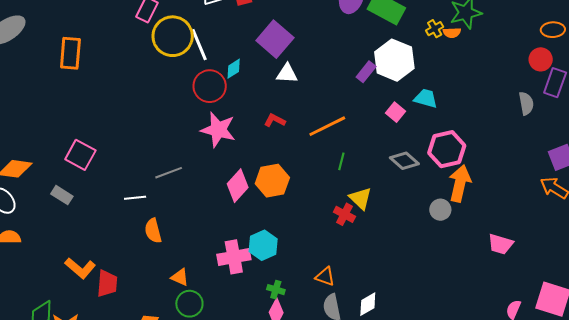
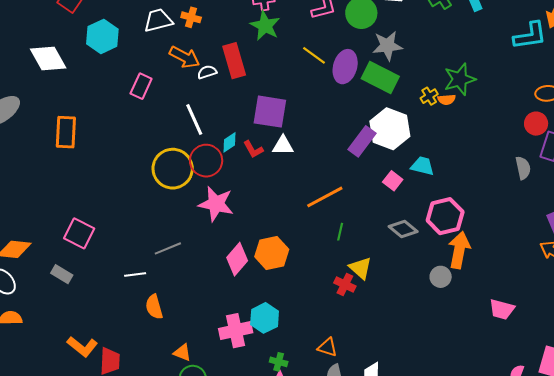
yellow circle: (173, 36) -> (173, 169), moved
purple square: (275, 39) -> (270, 112), turned -30
purple rectangle: (366, 72) -> (362, 141), size x1.4
red L-shape: (275, 120) -> (253, 149), moved, turned -145

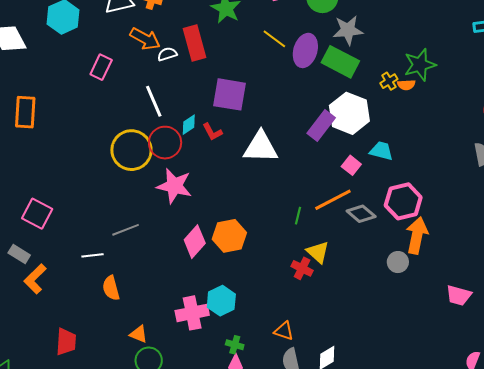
white triangle: (283, 146) -> (261, 147), moved, size x1.6
orange line: (325, 197) -> (333, 200), moved
orange L-shape: (82, 347) -> (35, 279), moved, turned 96

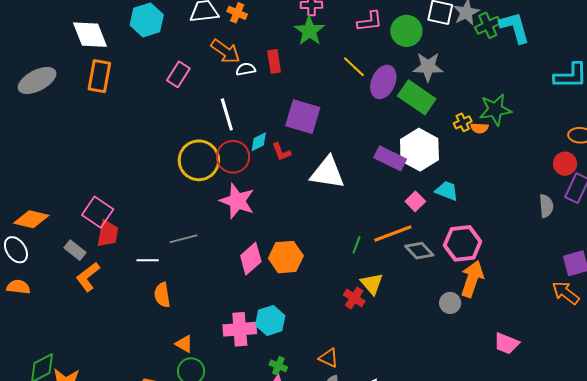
red rectangle: (194, 43) -> (274, 61), size x0.7
orange rectangle: (25, 112) -> (99, 76), moved
purple rectangle: (321, 125) -> (390, 158), turned 72
red trapezoid: (66, 342) -> (108, 234), moved

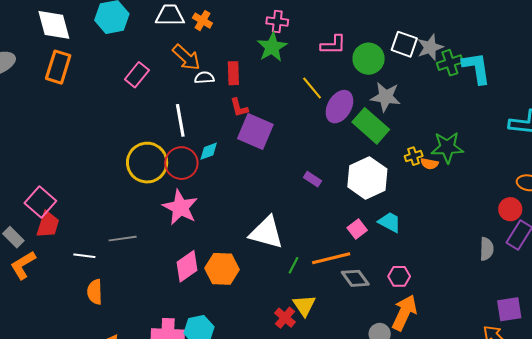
red L-shape: (281, 152) -> (239, 108), moved
purple rectangle: (390, 158) -> (313, 179), moved, size x0.6
white triangle: (327, 173) -> (266, 233), moved
pink hexagon: (463, 243) -> (399, 276), size x0.6

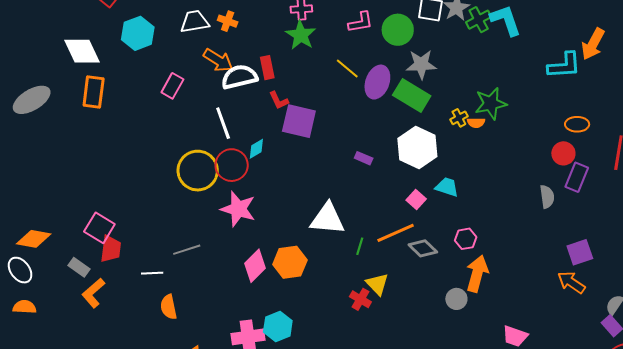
white semicircle: (204, 78) -> (239, 77), size x1.8

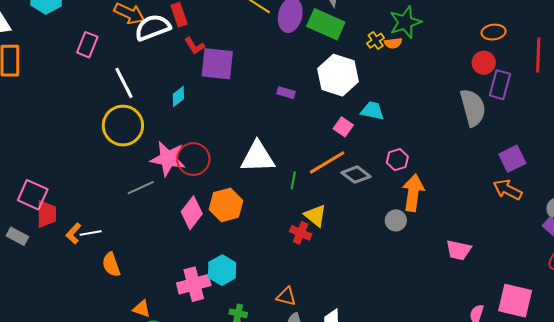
white line: (223, 123) -> (124, 83), moved
red circle: (232, 165) -> (193, 159), moved
gray semicircle: (547, 197) -> (473, 108), size x1.6
gray line: (187, 250) -> (141, 188), moved
orange L-shape: (93, 293) -> (73, 233), moved, size x0.7

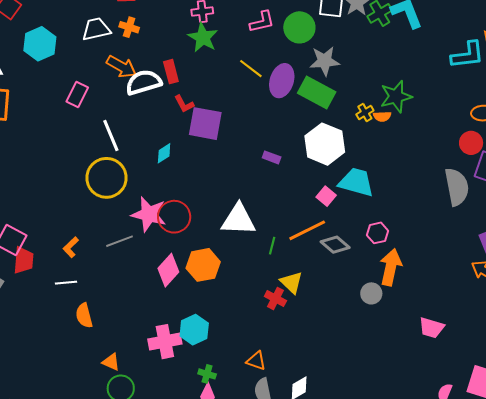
cyan trapezoid: (372, 111) -> (356, 182), size x1.5
orange L-shape: (73, 233) -> (71, 247), moved

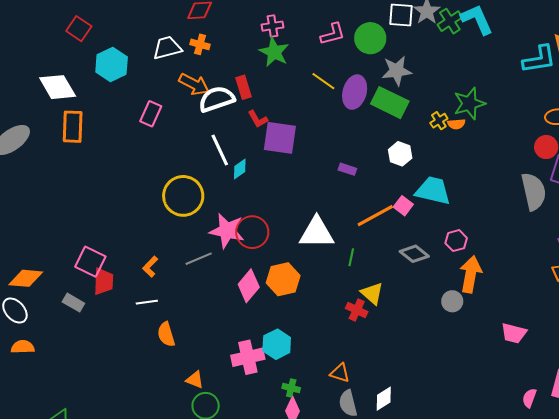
white line: (111, 135) -> (220, 150), moved
white hexagon: (325, 144) -> (400, 154), size x0.6
orange line: (307, 230) -> (375, 216), moved

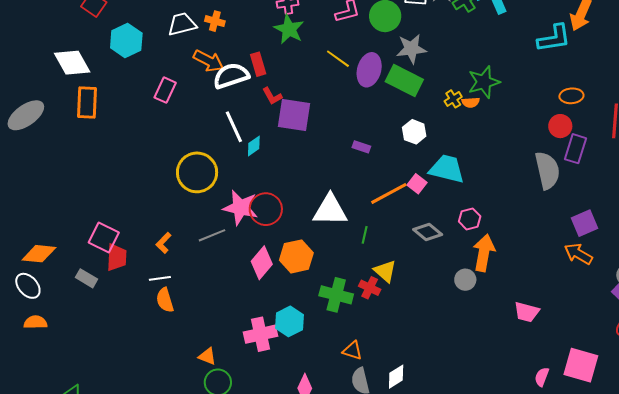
orange semicircle: (166, 334) -> (165, 300), moved
green cross: (291, 388) -> (336, 295), moved, size x1.8

